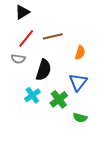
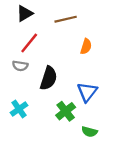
brown line: (53, 36) -> (66, 19), moved
orange semicircle: (80, 53) -> (86, 46), moved
cyan cross: (32, 95) -> (19, 109), moved

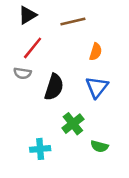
blue triangle: (87, 92) -> (97, 87), moved
cyan cross: (19, 109) -> (40, 149), moved, turned 30

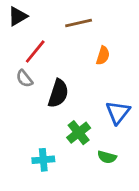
black triangle: (28, 15) -> (18, 16), moved
gray semicircle: (22, 73) -> (24, 79), turned 42
blue triangle: (97, 87) -> (118, 112), moved

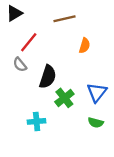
green cross: (79, 133) -> (64, 98), moved
green semicircle: (107, 157) -> (96, 123), moved
cyan cross: (43, 160) -> (37, 121), moved

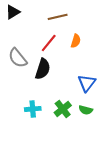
red line: (29, 42) -> (49, 43), moved
gray semicircle: (20, 65) -> (18, 58), size x1.5
green cross: (64, 98) -> (63, 109), moved

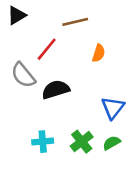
red line: (49, 43) -> (47, 49), moved
black semicircle: (43, 69) -> (56, 90), turned -125
green semicircle: (86, 110) -> (112, 143), turned 136

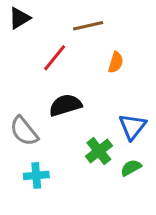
gray semicircle: (23, 75) -> (24, 131), moved
cyan cross: (43, 142) -> (36, 175), moved
green cross: (82, 142) -> (99, 151), moved

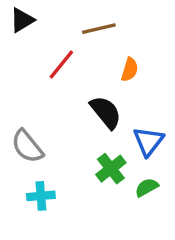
black semicircle: (65, 105) -> (106, 112), moved, turned 68

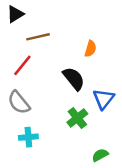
brown line: (99, 29) -> (38, 37), moved
red line: (61, 64) -> (22, 65), moved
green semicircle: (147, 187) -> (100, 155), moved

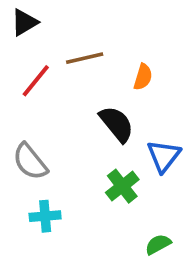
brown line: (38, 37) -> (85, 58), moved
red line: (22, 65) -> (36, 81), moved

